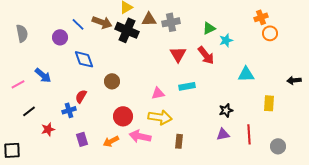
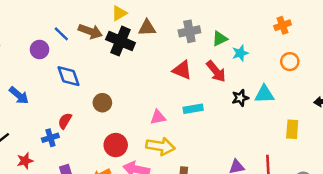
gray cross: (171, 22) -> (189, 31), moved
orange circle: (270, 33) -> (290, 62), moved
red triangle: (178, 54) -> (182, 70), turned -36
black star: (226, 110) -> (240, 98), moved

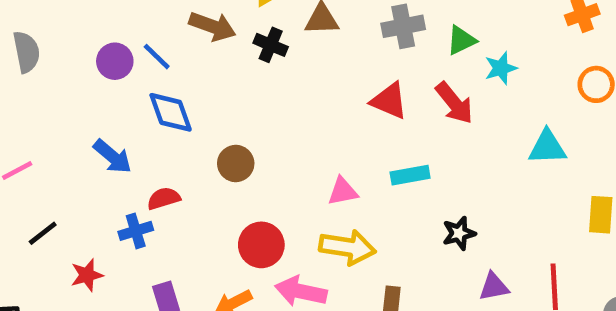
blue line: (61, 34) -> (157, 57), moved
black cross: (121, 41) -> (271, 45), size x0.6
blue arrow: (19, 95) -> (112, 157), moved
black star: (240, 98) -> (459, 233), moved
red semicircle: (65, 121) -> (164, 198), turned 42

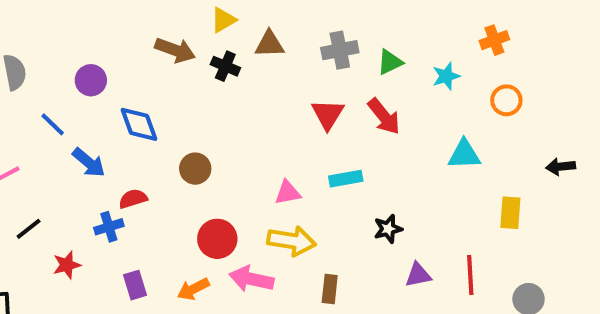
blue line: (157, 57) -> (53, 124), moved
cyan star: (501, 68) -> (446, 76), moved
red triangle: (389, 101) -> (328, 114), turned 39

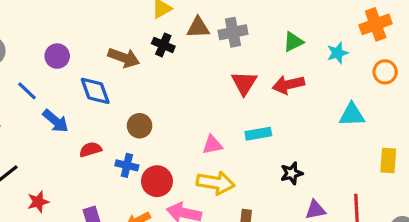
orange cross: (494, 40) -> (376, 24), size x1.4
brown arrow: (175, 50) -> (124, 58), moved
gray cross: (340, 50) -> (233, 32), moved
red arrow: (384, 116) -> (288, 85), turned 116
blue cross: (109, 227) -> (127, 165), moved, turned 30

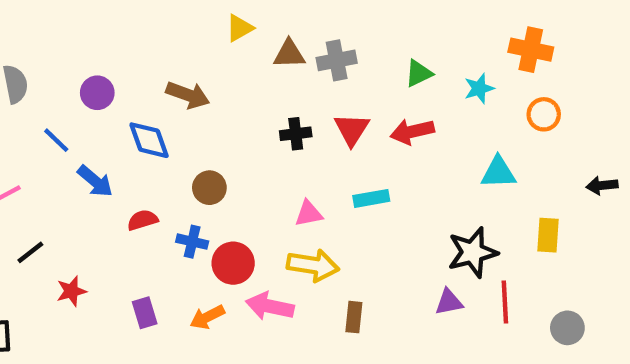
orange cross: (376, 24) -> (531, 50), turned 32
black cross: (163, 45) -> (296, 134), moved, turned -30
black star: (292, 173) -> (473, 252), moved, size x1.6

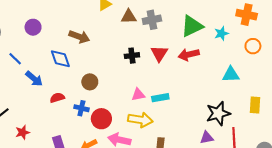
green triangle: (419, 73) -> (192, 26), size x1.6
purple circle: (97, 93) -> (33, 27), moved
cyan rectangle: (371, 198) -> (160, 98), moved

